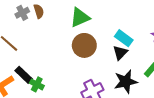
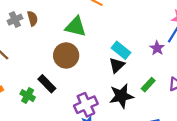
green triangle: (80, 17) -> (76, 27), turned 35
brown circle: (84, 45) -> (66, 55), moved
black rectangle: (24, 75) -> (47, 84), moved

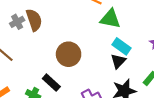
brown semicircle: (32, 18) -> (34, 20), size x1.5
green triangle: (76, 27) -> (110, 19), moved

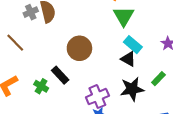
green triangle: (110, 19) -> (124, 16), turned 45
black triangle: (118, 61) -> (128, 59), turned -49

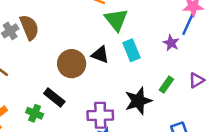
cyan rectangle: (133, 45) -> (132, 50), turned 36
black triangle: (128, 59) -> (100, 55), moved
purple cross: (97, 97) -> (100, 115), turned 30

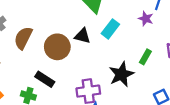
brown semicircle: (29, 27) -> (23, 38), moved, turned -125
cyan rectangle: (132, 50) -> (110, 29), turned 66

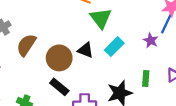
green rectangle: (145, 57) -> (146, 78), turned -32
black rectangle: (45, 79) -> (59, 87), moved

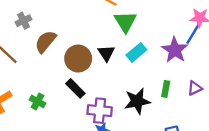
purple star: (151, 40) -> (175, 50), size x1.6
black triangle: (85, 50) -> (106, 53), turned 30

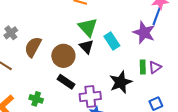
green triangle: (125, 22) -> (88, 27), moved
cyan rectangle: (136, 52) -> (112, 41), turned -72
purple triangle: (195, 88) -> (155, 67), moved

